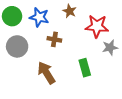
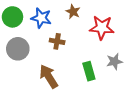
gray star: (110, 47) -> (114, 62), moved

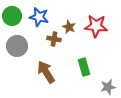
brown star: (73, 12) -> (69, 27), moved
gray star: (114, 62) -> (108, 87), moved

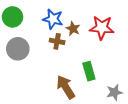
blue star: (39, 17) -> (53, 19), moved
brown arrow: (46, 72) -> (66, 87), moved

